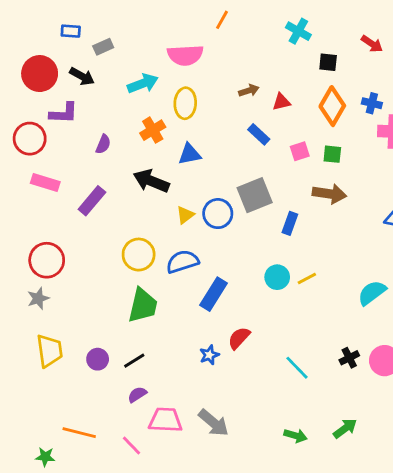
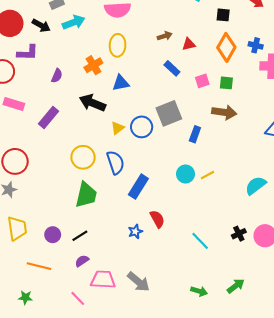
cyan arrow: (143, 83) -> (74, 22), moved
blue semicircle: (182, 262) -> (115, 162), turned 90
red semicircle: (239, 338) -> (157, 219), turned 108
orange line: (79, 433) -> (39, 266), moved
green star: (45, 457) -> (25, 297), moved

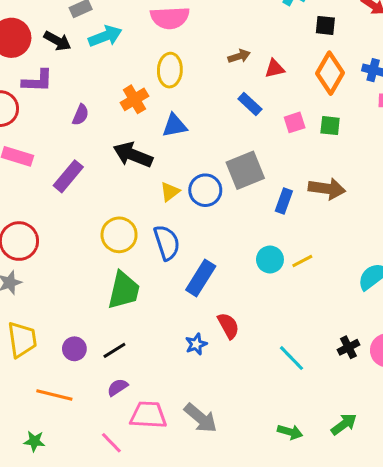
brown arrow: (224, 112) -> (327, 189), moved

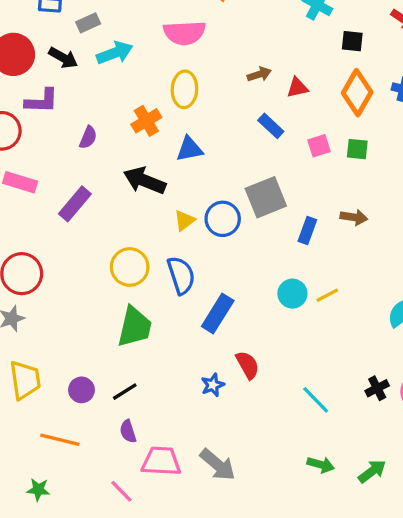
brown arrow: (327, 189) -> (354, 217), size x0.7
purple semicircle: (118, 387) -> (128, 431), turned -75
green arrow: (290, 432) -> (321, 465), moved

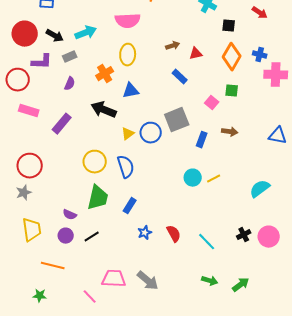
gray rectangle: (88, 23) -> (70, 57), moved
pink square: (319, 146) -> (212, 103), moved, turned -32
blue rectangle: (218, 314) -> (130, 206), moved, size x0.7
red semicircle: (248, 365) -> (174, 234), moved
purple semicircle: (128, 431) -> (70, 215), moved, turned -48

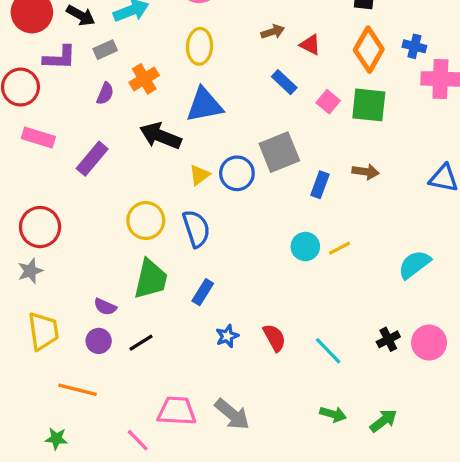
red triangle: (196, 54) -> (310, 45), turned 40
orange cross: (105, 74) -> (144, 79), moved
blue triangle: (131, 91) -> (204, 105), size x1.4
green square: (232, 91) -> (369, 105), size x1.6
pink square: (212, 103) -> (328, 102), moved

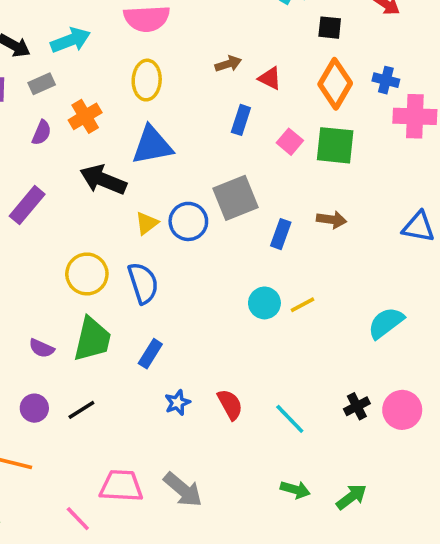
blue rectangle: (284, 82) -> (241, 120), turned 65
purple semicircle: (105, 307) -> (42, 348), moved

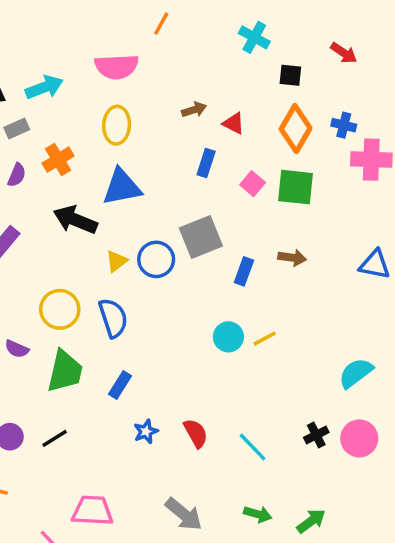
cyan semicircle: (386, 323) -> (356, 373), moved
purple semicircle: (42, 348) -> (17, 349), moved
gray arrow: (183, 490) -> (184, 514), moved

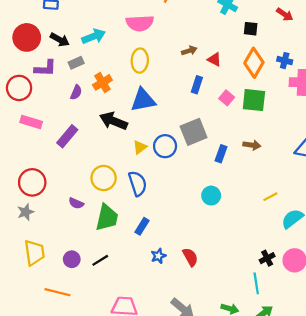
yellow line: (265, 339) -> (270, 197), moved
cyan line: (253, 447) -> (256, 283), moved, turned 35

